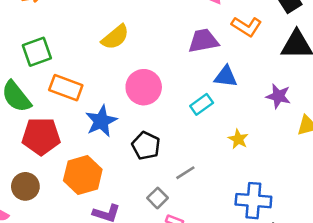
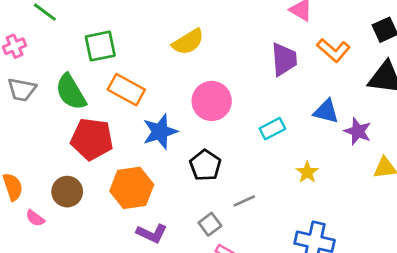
purple trapezoid: (203, 41) -> (284, 59), turned 88
blue triangle: (226, 76) -> (326, 111), moved

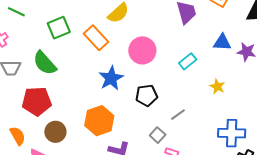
orange rectangle: (126, 90) -> (96, 38), moved, turned 30
red pentagon: (92, 139) -> (37, 101), moved
black pentagon: (205, 165) -> (147, 95), turned -30

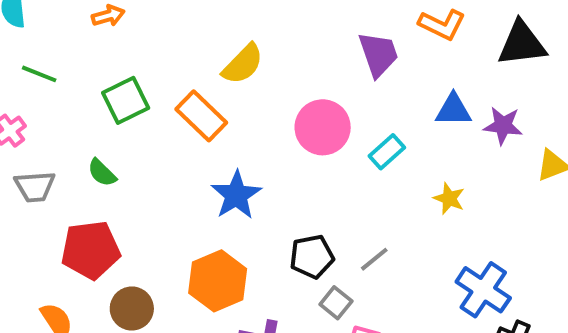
pink circle: (142, 50) -> (323, 127), moved
green semicircle: (45, 63) -> (102, 173), size x0.6
black pentagon: (147, 95) -> (312, 257), moved
blue cross: (232, 133) -> (483, 290), turned 36

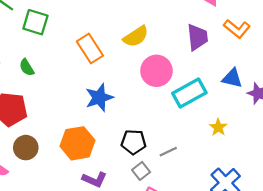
yellow semicircle: (243, 64) -> (136, 36), moved
green square: (126, 100) -> (35, 22), moved, turned 30
cyan rectangle: (387, 152) -> (189, 93), size x1.6

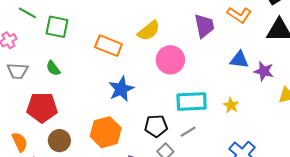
orange rectangle: (90, 49) -> (108, 46), turned -30
cyan rectangle: (189, 93) -> (192, 101), moved, turned 32

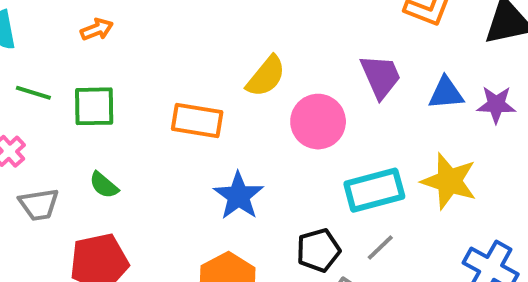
purple trapezoid: (204, 26) -> (381, 76), moved
yellow star: (231, 105) -> (449, 181), size x1.8

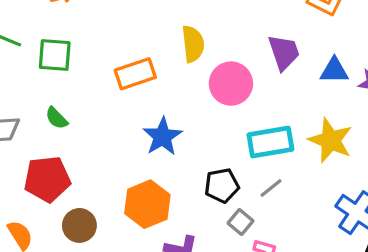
yellow semicircle: (266, 76) -> (193, 44), turned -51
orange rectangle: (197, 121) -> (135, 74), turned -33

